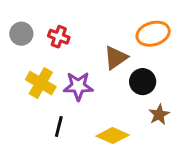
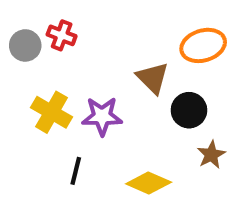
red cross: (59, 37) -> (62, 35), moved
brown triangle: (116, 58) -> (153, 78), turned -40

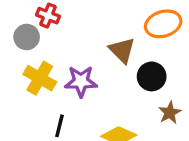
gray circle: (25, 45) -> (27, 37), moved

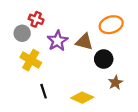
brown triangle: (122, 50) -> (84, 42), turned -30
purple star: (81, 81) -> (58, 41), moved, turned -30
black line: (60, 126) -> (44, 91), turned -32

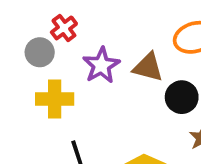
red cross: (36, 19) -> (64, 28), turned 32
yellow cross: (31, 60) -> (55, 99), turned -30

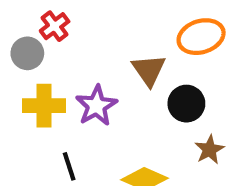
purple star: (101, 65) -> (96, 106), moved
brown triangle: (148, 67) -> (149, 70), turned 40

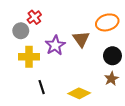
black circle: (186, 104) -> (112, 56), moved
purple star: (96, 106) -> (55, 45), moved

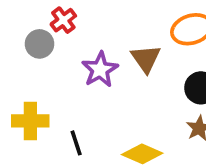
yellow cross: (29, 57) -> (30, 121), moved

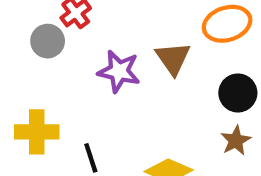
purple star: (100, 70) -> (119, 71), turned -30

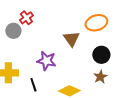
purple star: (119, 71) -> (46, 61), moved

